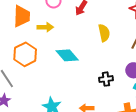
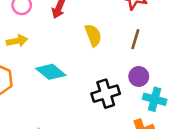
black cross: (106, 79) -> (106, 94), size x1.5

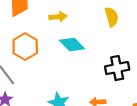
yellow arrow: (17, 41) -> (58, 17), moved

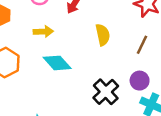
black cross: (117, 68) -> (106, 92), turned -35

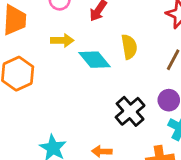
cyan diamond: (57, 63) -> (94, 60), moved

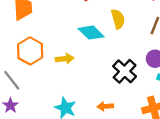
yellow arrow: (62, 40) -> (65, 59), moved

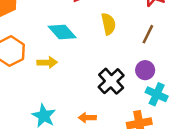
cyan diamond: (91, 33) -> (62, 32), moved

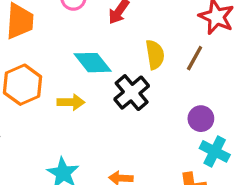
brown line: (148, 34) -> (195, 58), moved
black cross: (111, 81) -> (132, 93), moved

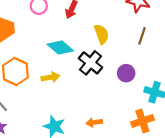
brown line: (195, 58) -> (142, 36), moved
purple circle: (201, 119) -> (126, 73), moved

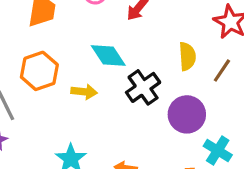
yellow semicircle: (101, 34) -> (187, 56), moved
purple circle: (126, 73) -> (187, 114), size x1.5

